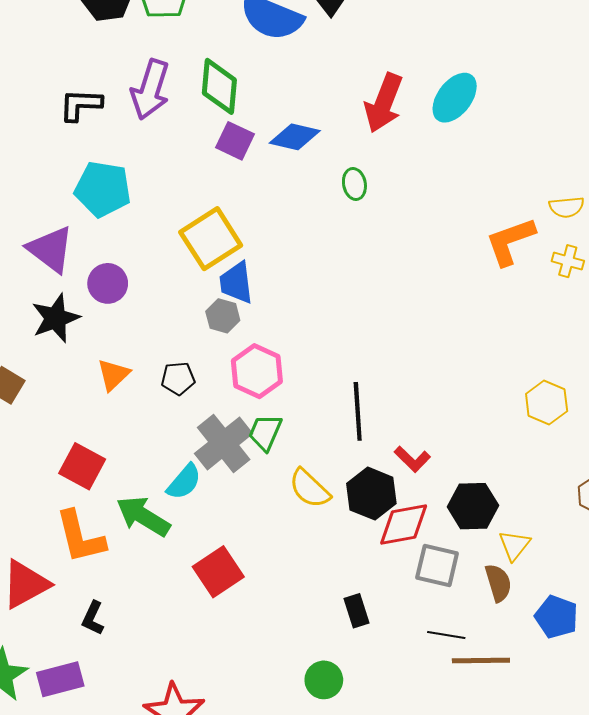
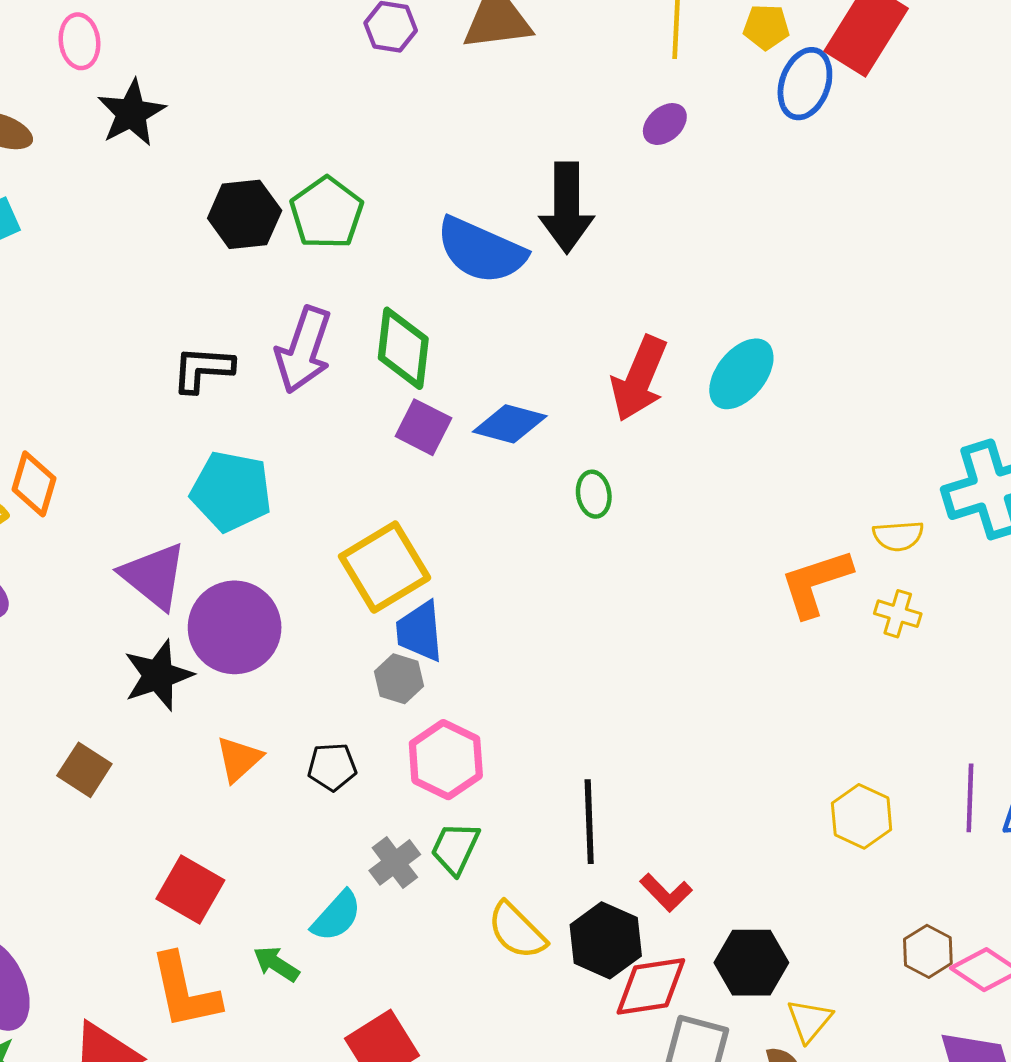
purple circle: (108, 283) -> (235, 627), size x1.6
gray cross: (224, 443) -> (395, 862), size x0.6
green arrow: (143, 516) -> (276, 964), size x0.6

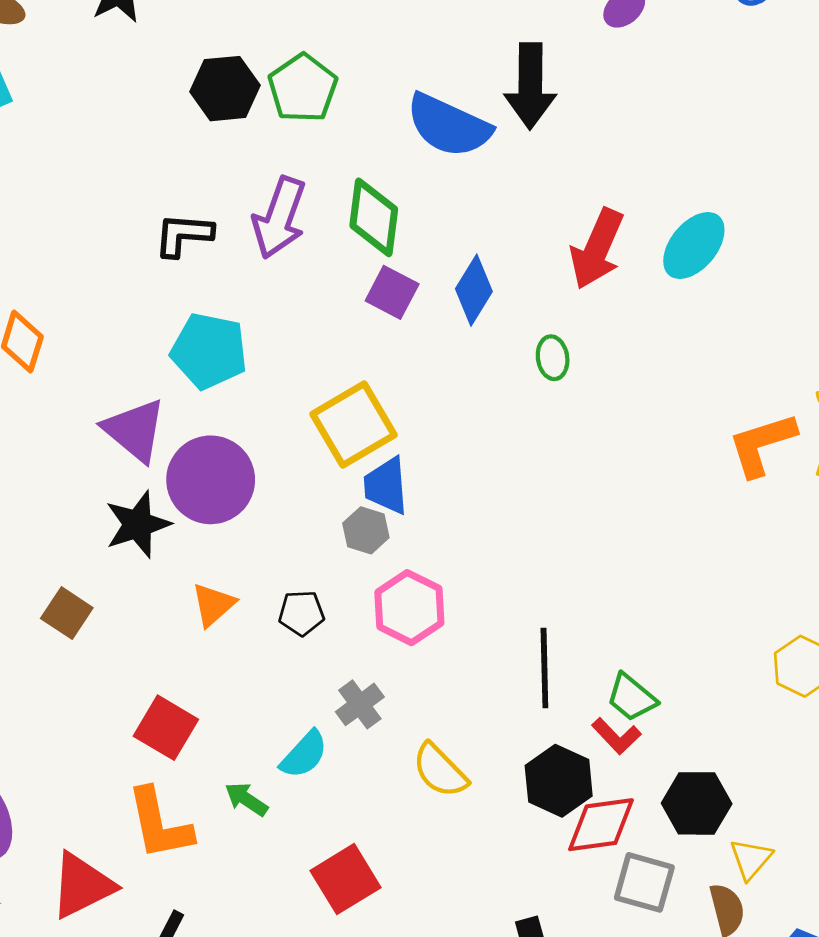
blue diamond: (510, 424) -> (474, 290), turned -74
green trapezoid: (455, 848) -> (631, 697), moved, turned -76
yellow semicircle: (517, 931) -> (440, 770), moved

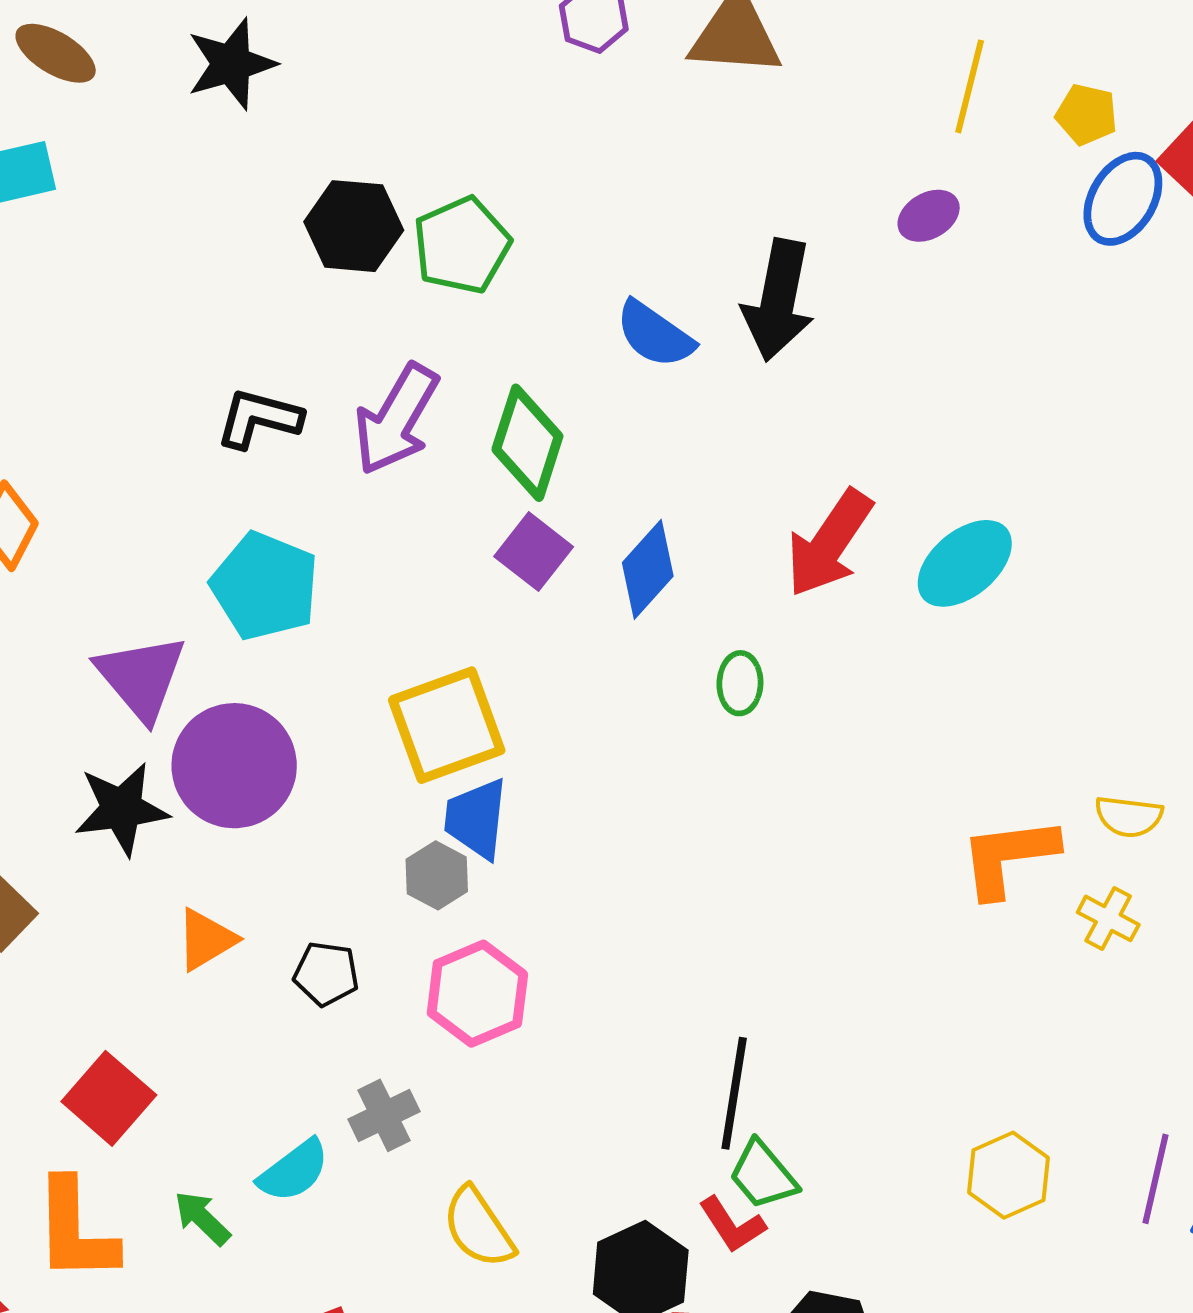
blue semicircle: (449, 126) -> (655, 334), size x0.7
black line: (544, 668) -> (734, 1093), moved

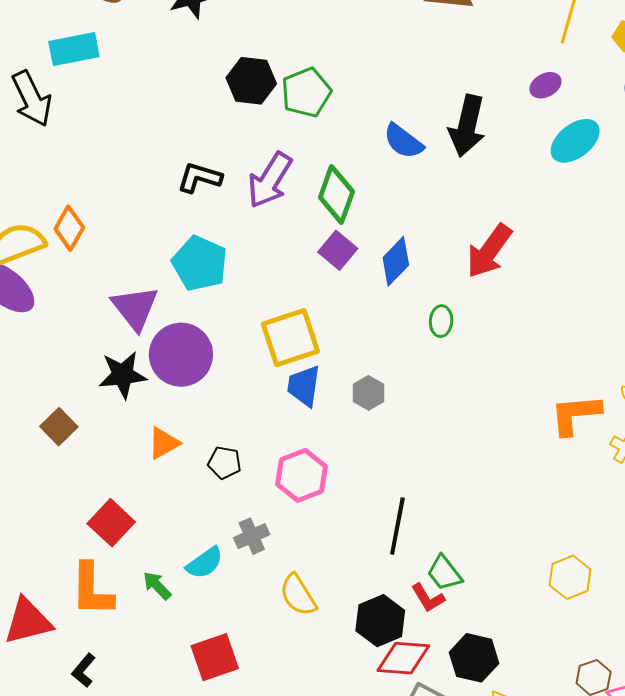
cyan ellipse: (965, 563) -> (575, 141), moved
gray hexagon: (437, 875) -> (369, 393), moved
black line: (734, 1093) -> (397, 526), moved

